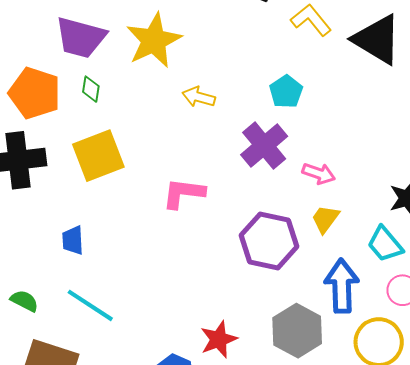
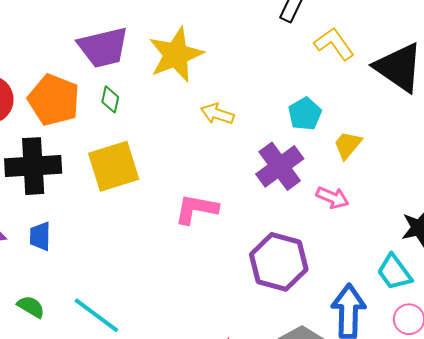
purple trapezoid: (81, 37) -> (103, 47), turned -32
yellow trapezoid: (325, 219) -> (348, 145), moved
blue trapezoid: (73, 240) -> (40, 236), moved

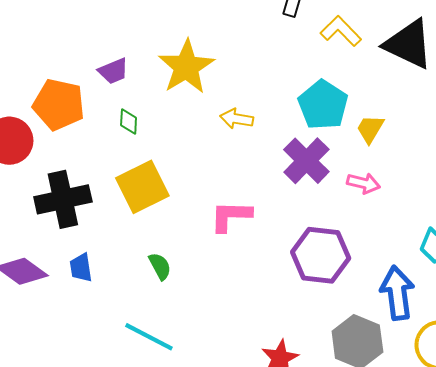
purple trapezoid: (103, 47) -> (113, 71), size x0.6
orange pentagon: (54, 100) -> (59, 104), moved
cyan pentagon: (305, 114) -> (323, 105), size x1.5
green semicircle: (31, 307) -> (160, 266), moved, turned 40

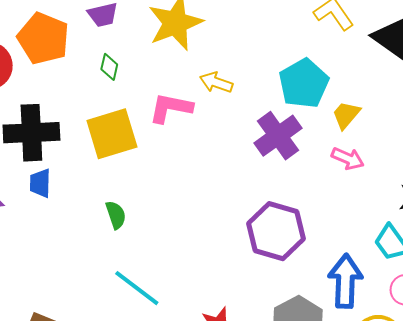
pink arrow: (363, 183) -> (348, 159), moved
pink L-shape: (231, 216) -> (171, 108), moved
blue trapezoid: (81, 268) -> (40, 183), moved
cyan line: (149, 337) -> (137, 288), moved

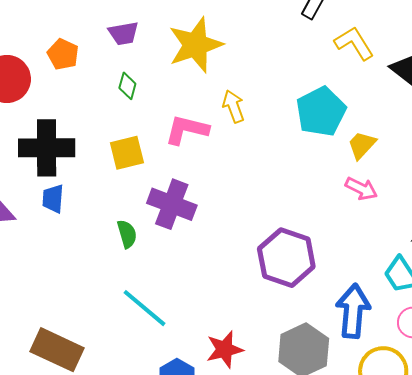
orange pentagon: (43, 38) -> (63, 54), size x0.6
yellow arrow: (216, 82) -> (234, 106), turned 48
yellow square: (112, 134) -> (127, 153), size x0.7
purple cross: (278, 136) -> (172, 204), moved, turned -36

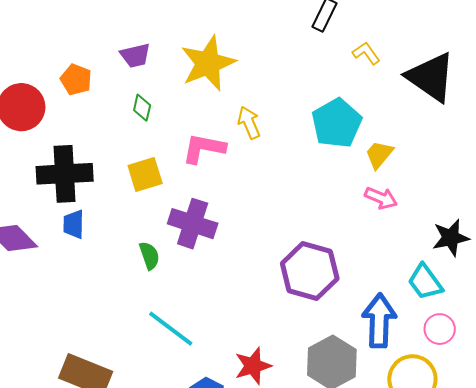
yellow L-shape: (354, 43) -> (366, 53), size x0.7

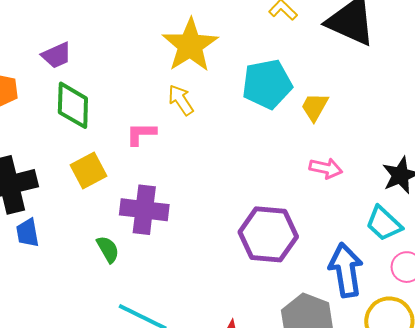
yellow star: (208, 63) -> (190, 45), moved
green diamond: (142, 108) -> (73, 105), size x1.8
cyan pentagon: (337, 123) -> (267, 84), turned 30
pink L-shape: (204, 148) -> (141, 134), size x0.7
pink arrow: (381, 198) -> (326, 168), moved

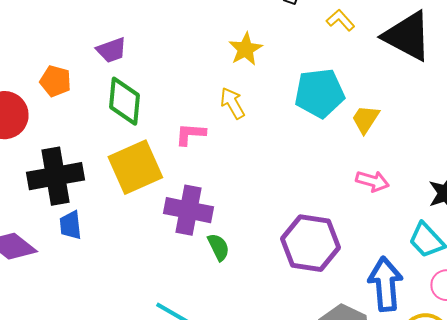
yellow star: (190, 45) -> (245, 49), size x0.6
yellow square: (88, 170) -> (135, 167), size x1.5
green semicircle: (108, 249) -> (218, 247), moved

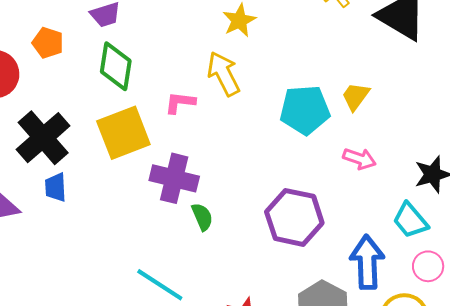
cyan pentagon: (319, 93) -> (305, 110), moved
yellow arrow: (232, 103) -> (224, 74), size x1.4
black cross: (55, 176) -> (43, 138), turned -34

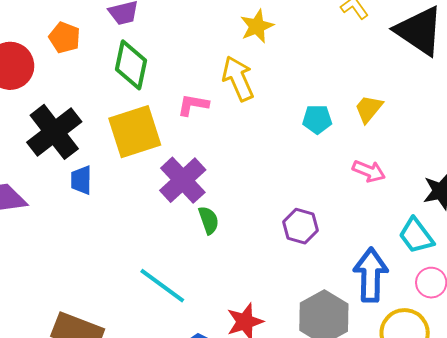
cyan pentagon: (305, 110) -> (317, 119), size x0.6
purple cross: (174, 178) -> (183, 180), turned 30
blue trapezoid: (56, 187) -> (81, 180), moved
purple hexagon: (294, 217) -> (301, 226), size x0.6

